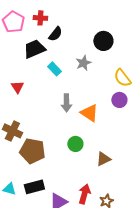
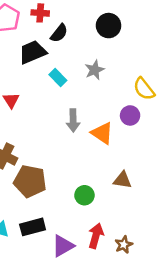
black circle: (103, 41) -> (109, 26), moved
purple circle: (119, 100) -> (130, 115), moved
green circle: (75, 144) -> (84, 195), moved
brown triangle: (103, 159) -> (122, 180), moved, turned 35

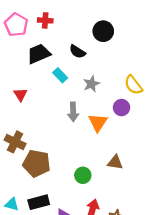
black semicircle: (59, 33) -> (77, 52), moved, turned 84
gray star: (95, 70) -> (91, 84), moved
orange triangle: (102, 133) -> (98, 123), turned 30

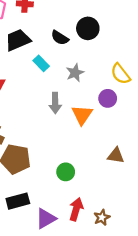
black circle: (103, 31) -> (88, 28), moved
brown triangle: (115, 162) -> (116, 156), moved

